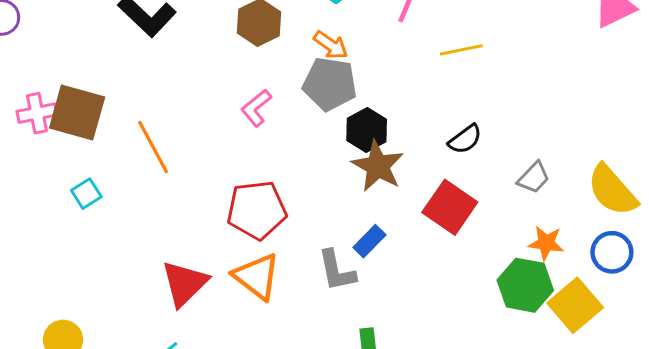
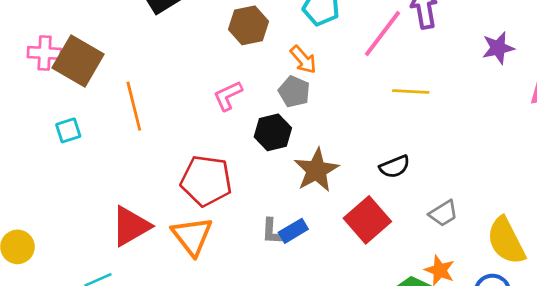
gray pentagon: (330, 84) -> (294, 92), size x0.7
black hexagon: (367, 130) -> (273, 132), moved
gray L-shape: (337, 271) -> (272, 231), moved, size x0.7

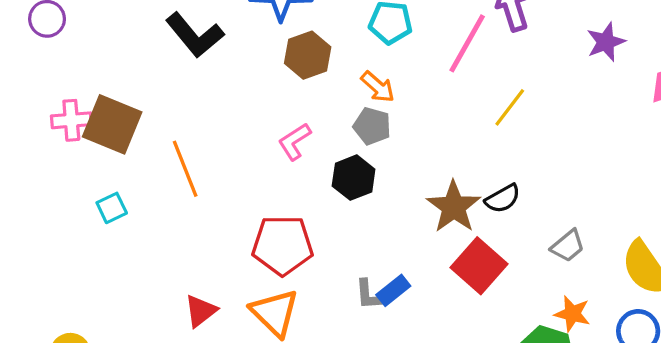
yellow line: (411, 92) -> (510, 107), turned -48
brown star: (316, 170) -> (454, 207), moved
red triangle: (131, 226) -> (201, 311), size x0.7

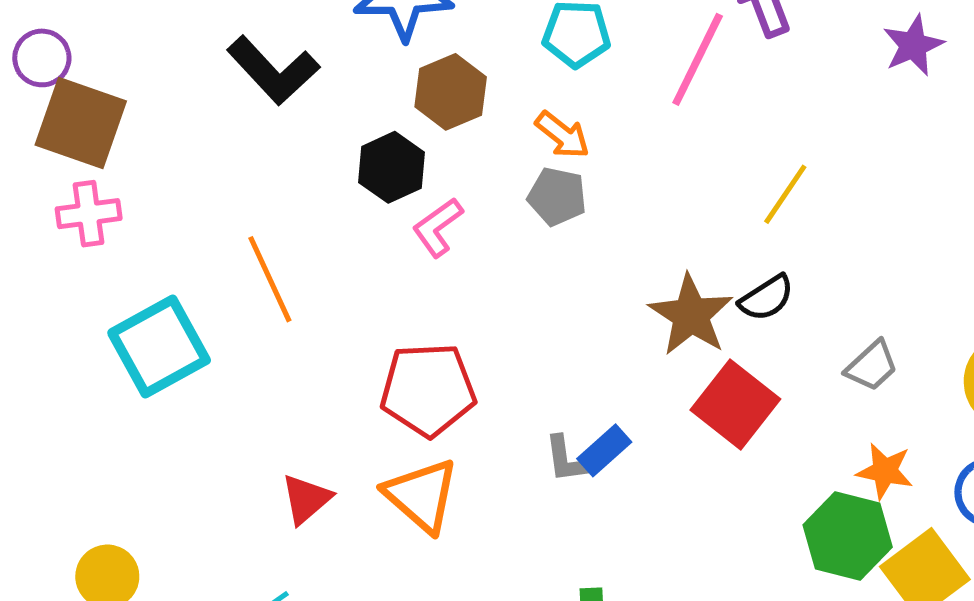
yellow line: (510, 107) -> (785, 194), moved
brown square: (112, 124) -> (81, 123), moved
black hexagon: (354, 178) -> (392, 167), moved
cyan square: (112, 208) -> (159, 347), size x2.0

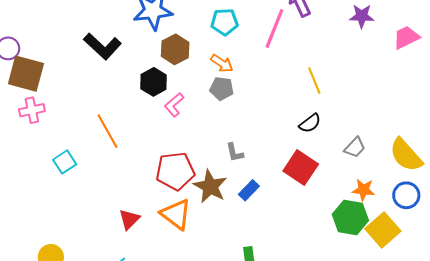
purple star: (913, 45) -> (362, 16), turned 30
yellow line: (785, 194) -> (314, 81), turned -52
brown star: (691, 315) -> (210, 186), moved
cyan square: (159, 347) -> (65, 162), size x0.6
gray L-shape: (565, 459) -> (235, 153), moved

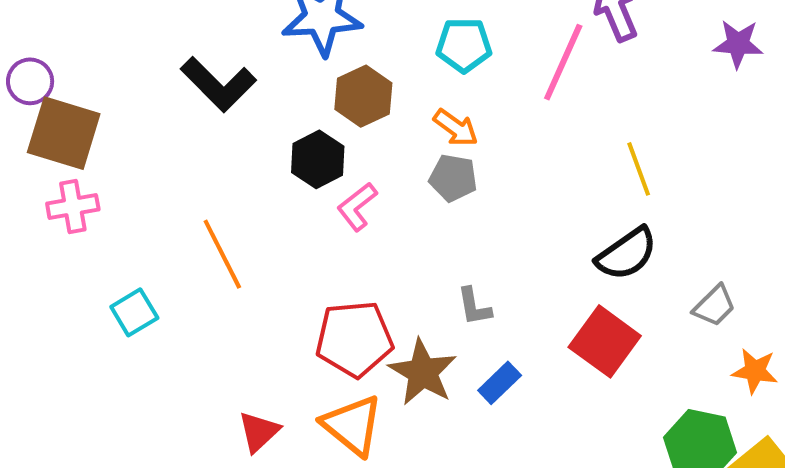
black semicircle: (310, 123) -> (627, 254), size x1.4
orange star: (363, 190) -> (755, 371), moved

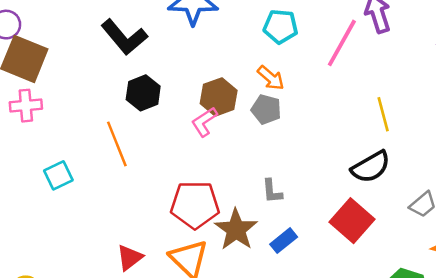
brown hexagon: (363, 96) -> (219, 97), moved
black hexagon: (318, 159) -> (143, 93), moved

